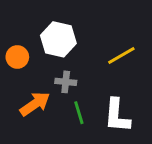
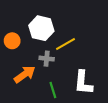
yellow line: (121, 56) -> (65, 44), moved
green line: (79, 113) -> (53, 90), moved

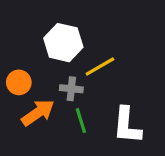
orange circle: (12, 41) -> (19, 82), moved
green line: (53, 90) -> (81, 121), moved

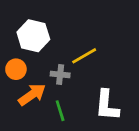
white hexagon: (63, 43) -> (33, 36), moved
green line: (81, 121) -> (60, 111), moved

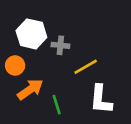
yellow line: (84, 56) -> (86, 67), moved
gray cross: (60, 75) -> (60, 45), moved

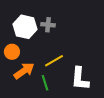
gray cross: (60, 45) -> (48, 25), moved
yellow line: (86, 67) -> (54, 61), moved

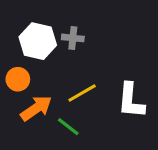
white L-shape: (80, 79) -> (131, 101), moved
green line: (45, 83) -> (68, 127), turned -35

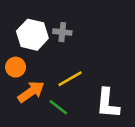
white L-shape: (131, 101) -> (108, 103), moved

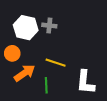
yellow line: (70, 79) -> (56, 63), turned 48
green line: (58, 107) -> (46, 85), turned 49

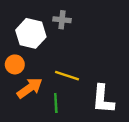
gray cross: (49, 26) -> (62, 20), moved

